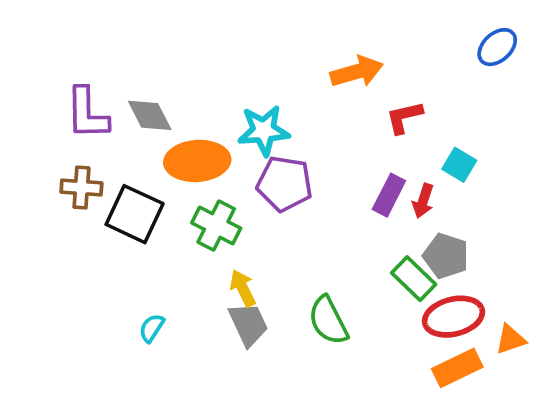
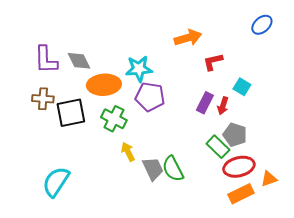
black square: (135, 214) -> (71, 113), turned -36
gray trapezoid: (248, 324) -> (153, 169), moved
cyan semicircle: (152, 328) -> (56, 182), moved, size x2.0

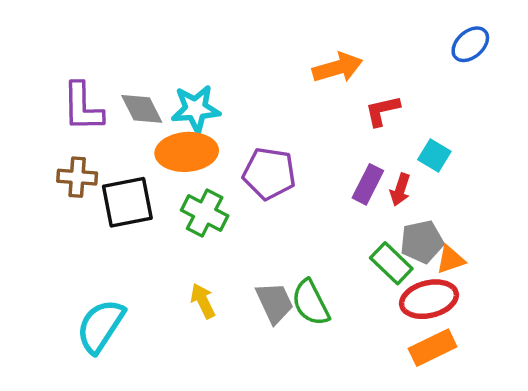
cyan star: (139, 69) -> (196, 109), moved
gray pentagon: (235, 135) -> (422, 242), turned -30
yellow arrow: (128, 152) -> (203, 301), moved
orange triangle: (269, 179) -> (451, 260), moved

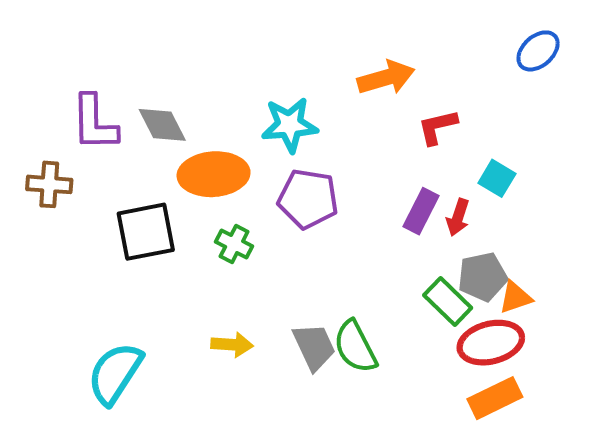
cyan star: (196, 109) -> (290, 125), moved
brown cross: (77, 177) -> (49, 184), moved
green cross: (205, 213) -> (234, 244), size x0.7
yellow arrow: (203, 301) -> (232, 345), turned 120

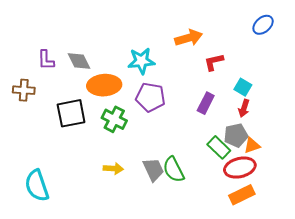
purple L-shape: (94, 123) -> (46, 60), size x0.7
red arrow: (458, 217) -> (244, 108), moved
green cross: (234, 244) -> (114, 119), size x1.4
cyan semicircle: (115, 373) -> (37, 186), moved, turned -52

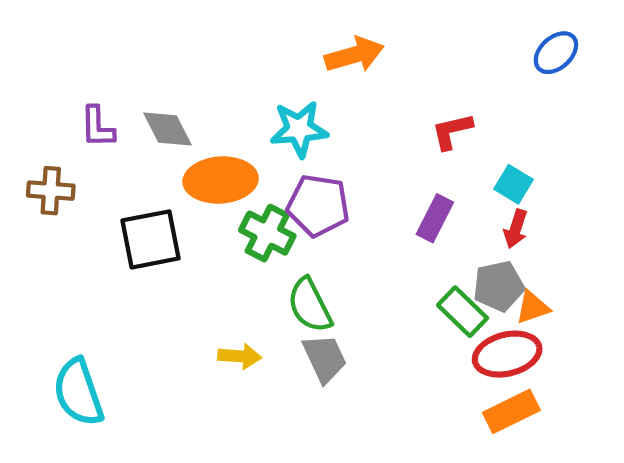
orange arrow: (189, 38) -> (354, 55), moved
green cross: (114, 119) -> (267, 233), moved
green semicircle: (174, 170) -> (310, 305), moved

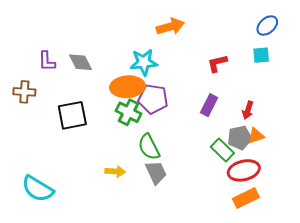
orange ellipse: (221, 180) -> (127, 87), moved
cyan square: (513, 184) -> (261, 55), moved, turned -36
orange triangle: (533, 307) -> (256, 136), moved
cyan semicircle: (78, 392) -> (38, 189), turned -40

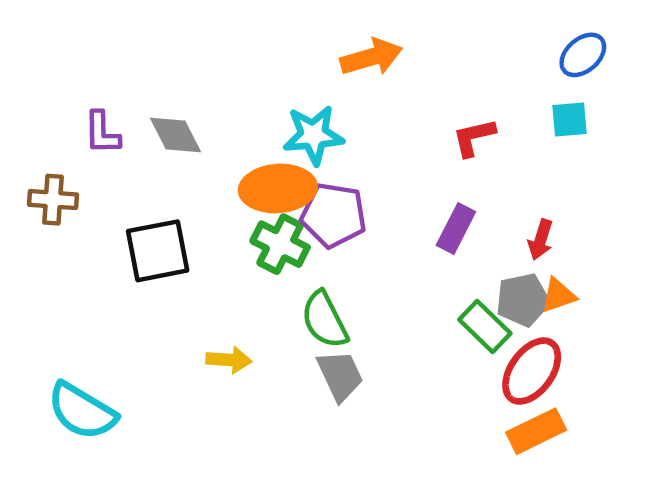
red ellipse: (244, 170) -> (532, 371), turned -40
yellow arrow: (115, 171) -> (229, 360), moved

